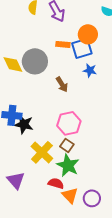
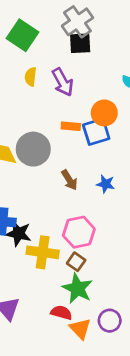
blue star: (90, 70) -> (106, 184), moved
yellow cross: (42, 152) -> (43, 252), moved, turned -35
purple circle: (92, 198) -> (110, 321), moved

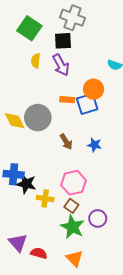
gray cross: (77, 22) -> (72, 18), turned -35
black square: (80, 43) -> (63, 41), moved
yellow cross: (43, 252) -> (45, 198), size x0.7
red semicircle: (61, 313) -> (39, 253), moved
purple circle: (110, 321) -> (98, 218), moved

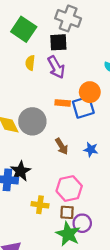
black star: (26, 184) -> (20, 171), moved, turned 30
brown square: (71, 206) -> (67, 212), turned -32
purple circle: (98, 218) -> (82, 223), moved

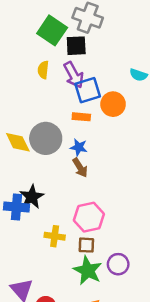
green square: (24, 29) -> (52, 30), moved
blue square: (83, 107) -> (88, 90), moved
blue star: (91, 150) -> (79, 147), moved
purple circle: (82, 223) -> (118, 264), moved

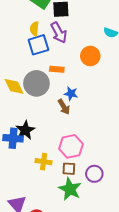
blue square: (88, 90) -> (38, 45), moved
orange rectangle: (81, 117) -> (57, 69), moved
blue star: (79, 147) -> (71, 94), moved
purple circle: (118, 264) -> (94, 174), moved

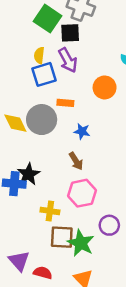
brown arrow: (64, 107) -> (76, 161), moved
brown square: (69, 169) -> (62, 237), moved, size x1.5

